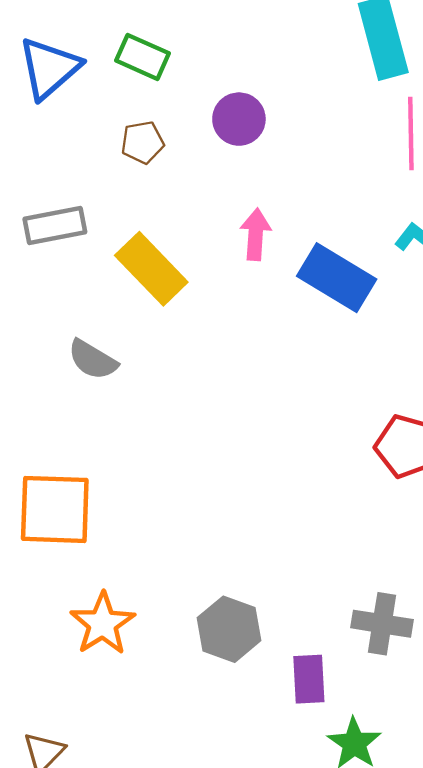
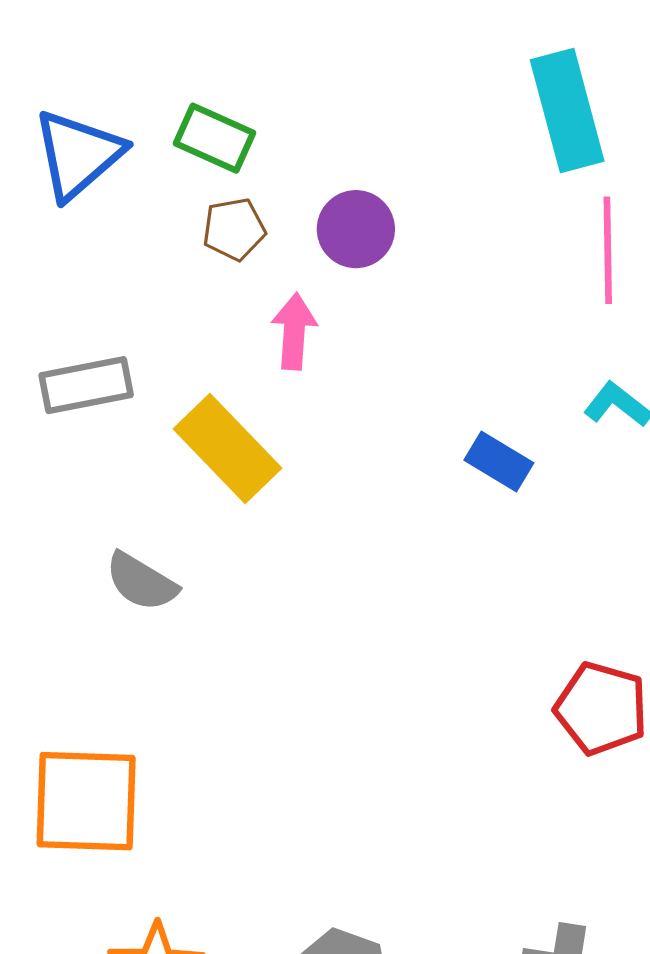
brown pentagon: (142, 142) -> (234, 229), moved
pink arrow: (256, 234) -> (294, 331), moved
blue rectangle: (337, 278) -> (499, 461), size x0.6

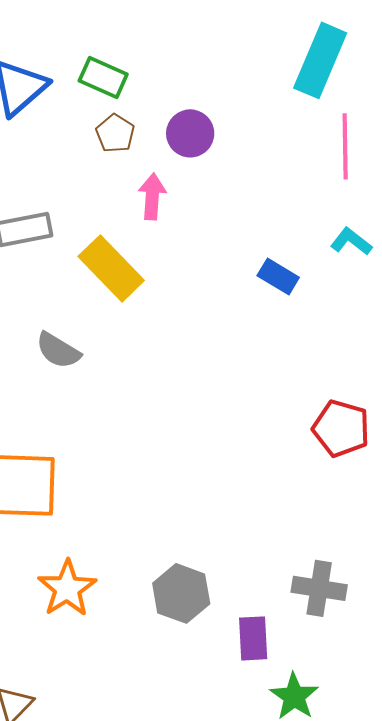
cyan rectangle: (567, 110) -> (320, 60), turned 38
brown pentagon: (234, 229) -> (115, 133), turned -30

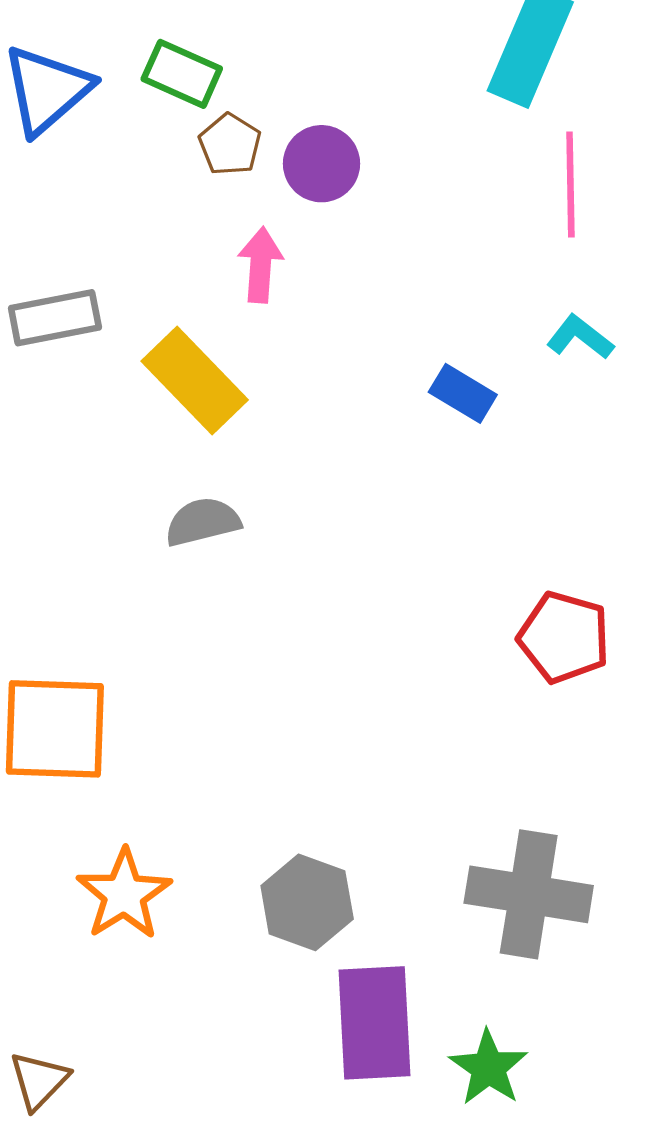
brown pentagon: (115, 133) -> (230, 144), moved
gray semicircle: (58, 350) -> (203, 522), moved, turned 135
gray cross: (319, 588) -> (529, 894), size x1.4
purple rectangle: (253, 638) -> (374, 1023), moved, size x1.6

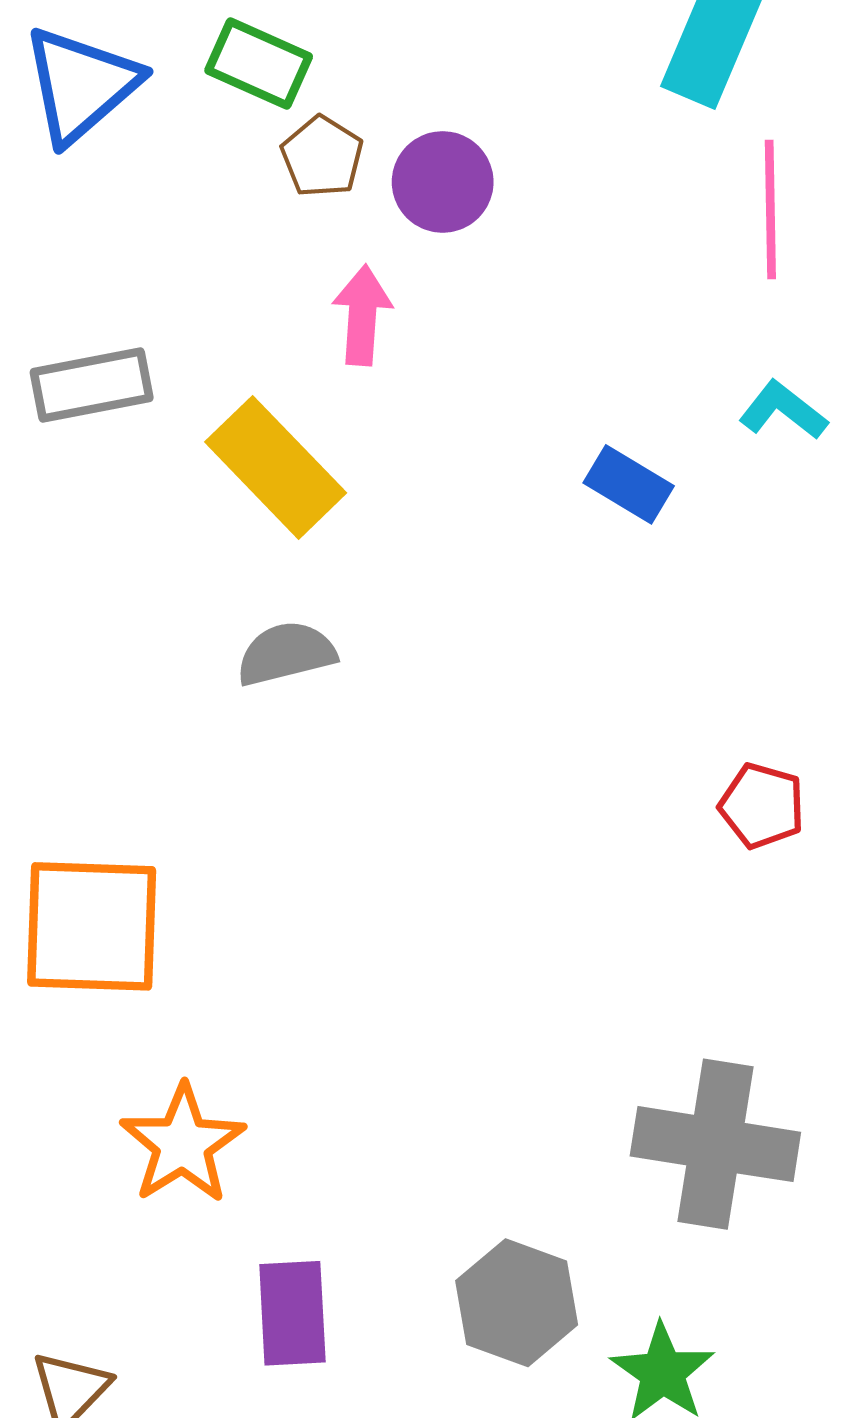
red pentagon: (564, 637) -> (762, 806), size x0.7
gray hexagon: (307, 902) -> (517, 1303), moved
purple rectangle: (374, 1023) -> (292, 1313), moved, size x0.7

